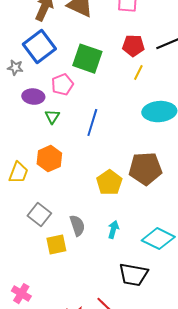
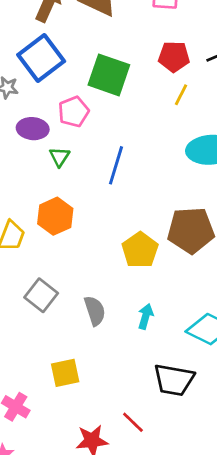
yellow square: (56, 245) -> (65, 373), moved

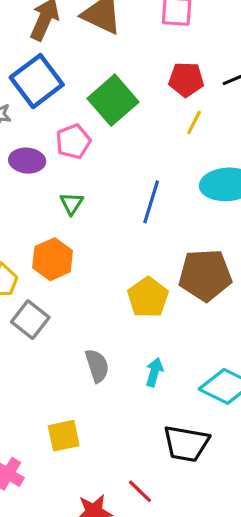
green square: (109, 75) -> (113, 100), turned 30
green triangle: (59, 157) -> (72, 203), moved
blue line: (116, 165) -> (151, 202), moved
gray square: (41, 295) -> (30, 320), moved

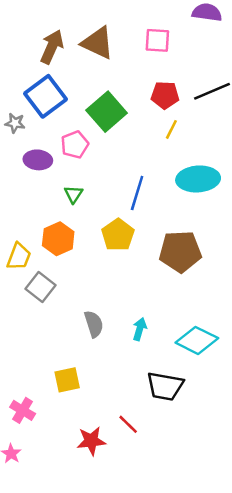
yellow pentagon: (148, 297) -> (118, 235), moved

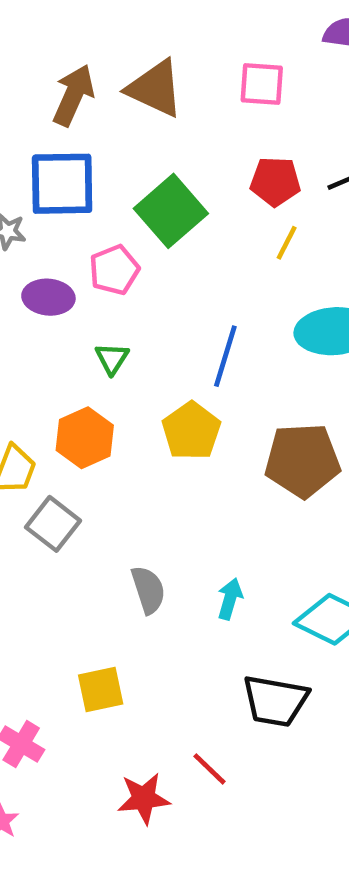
blue square: (45, 96) -> (62, 184), turned 36

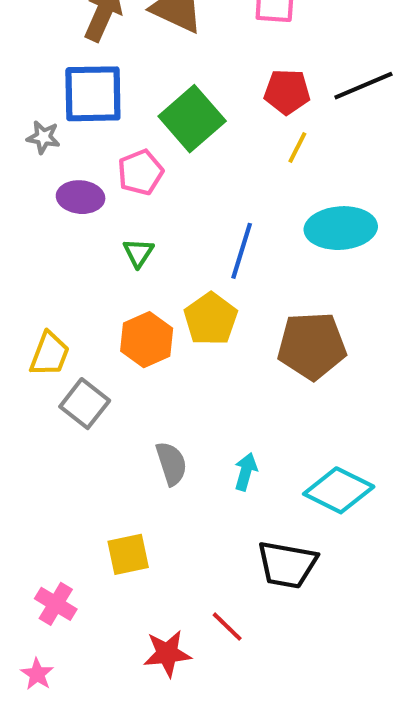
orange hexagon: (85, 438) -> (147, 340), moved

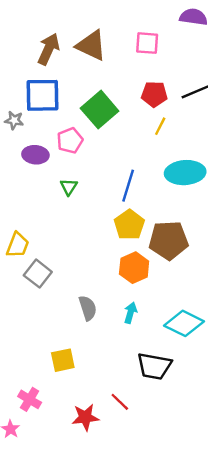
yellow pentagon: (211, 319) -> (129, 225), moved
orange hexagon: (147, 340) -> (134, 268), moved
pink cross: (56, 604) -> (30, 399), moved

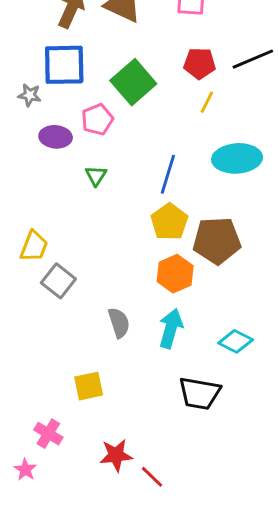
cyan arrow: (130, 313) -> (171, 328), size x1.5
cyan diamond: (184, 323) -> (236, 341), size x0.7
red line: (120, 402) -> (152, 477), moved

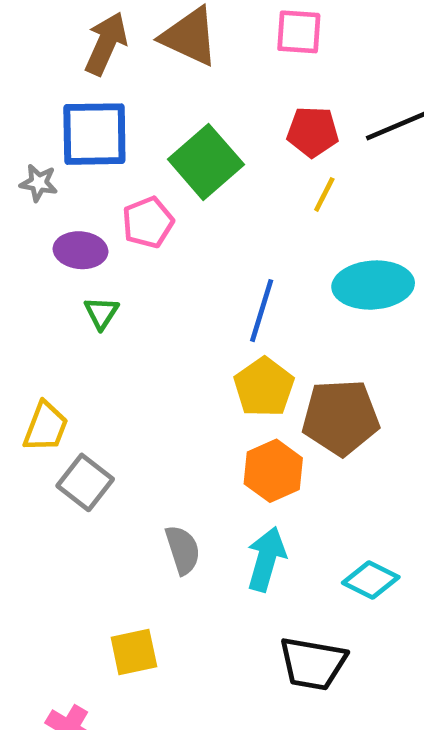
green triangle: (96, 176) -> (101, 313), moved

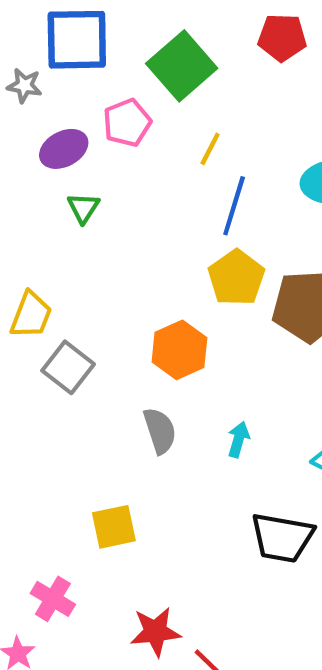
yellow line: (324, 194) -> (210, 149), moved
purple ellipse: (80, 250) -> (64, 149), turned -33
orange hexagon: (273, 471) -> (179, 350), moved
cyan arrow: (266, 559) -> (238, 439), size x0.6

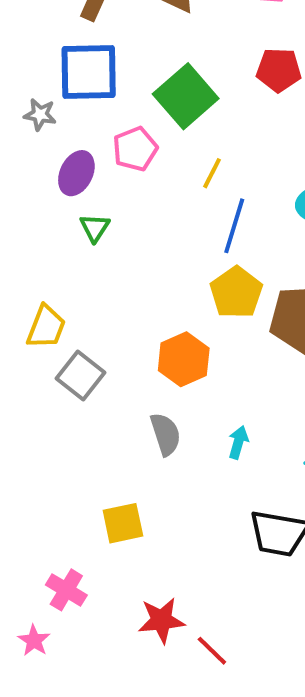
purple ellipse: (64, 149) -> (76, 173), turned -36

